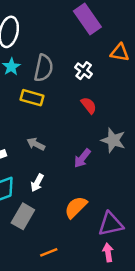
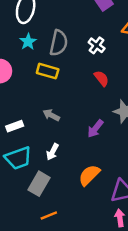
orange line: (49, 252) -> (49, 215), moved

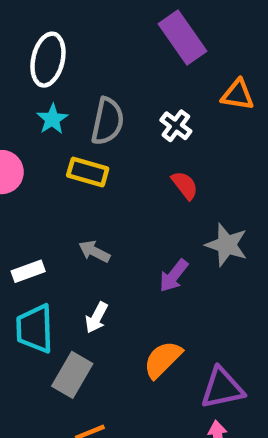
cyan trapezoid: (18, 158) -> (35, 329), turned 108

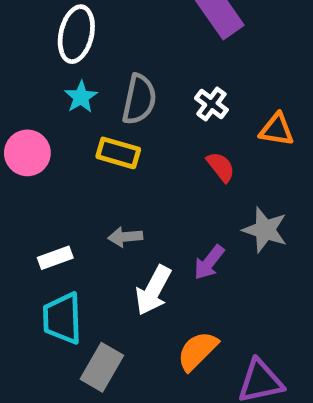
orange triangle: (238, 95) -> (277, 130), moved
gray arrow: (94, 251) -> (125, 237), turned -32
white arrow: (96, 318) -> (153, 290), moved, size x1.5

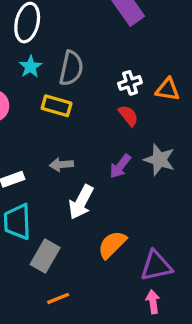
white cross: (211, 104) -> (130, 83), moved, turned 35
purple arrow: (209, 262) -> (120, 166), moved

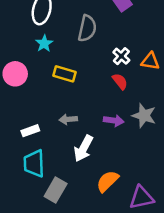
gray semicircle: (71, 68) -> (87, 28), moved
white cross: (130, 83) -> (121, 56), turned -30
purple arrow: (120, 166) -> (114, 121), turned -120

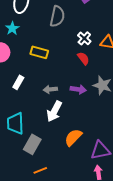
cyan star: (44, 44) -> (12, 28), moved
gray arrow: (68, 119) -> (50, 89), moved
white rectangle: (30, 131) -> (18, 82), moved, turned -40

